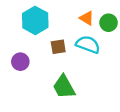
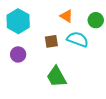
orange triangle: (87, 18) -> (66, 16), moved
cyan hexagon: (35, 20) -> (18, 21), moved

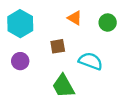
cyan semicircle: (78, 39) -> (91, 61), moved

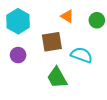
brown square: (58, 46) -> (52, 42), size x1.5

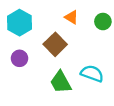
brown square: (52, 42) -> (55, 44), turned -35
cyan semicircle: (82, 55) -> (92, 74), moved

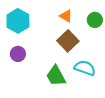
brown square: (55, 44) -> (68, 41), moved

